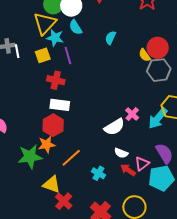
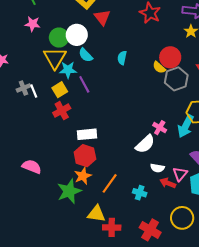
red cross: (56, 80) -> (62, 111), moved, turned -30
red cross: (64, 201) -> (112, 227), turned -30

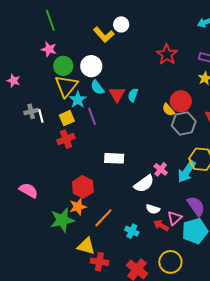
red triangle: (102, 17) -> (117, 94), moved
green circle: (59, 38) -> (63, 66), moved
cyan star: (68, 70) -> (78, 100), turned 30
white rectangle: (87, 134) -> (114, 158), moved

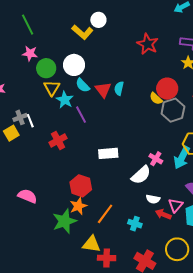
yellow triangle: (66, 86) -> (52, 88), size x0.7
yellow square: (67, 118) -> (11, 133), moved

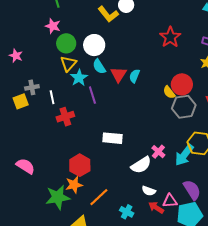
white line: (30, 121) -> (52, 97), moved
pink triangle: (176, 205) -> (170, 201), turned 35

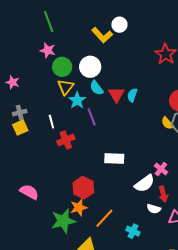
gray cross: (32, 87) -> (20, 113), moved
yellow semicircle: (169, 92) -> (167, 123), moved
red arrow: (156, 208) -> (163, 194), moved, turned -133

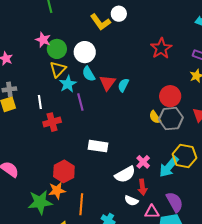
pink star: (48, 50) -> (43, 40), moved
orange line: (104, 218) -> (81, 204), turned -45

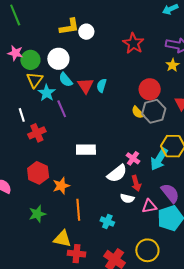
white circle: (119, 14) -> (86, 32), moved
yellow L-shape: (100, 22) -> (69, 27), turned -55
red hexagon: (64, 171) -> (38, 173), moved
orange star: (57, 190) -> (61, 186), moved
green star: (40, 202) -> (37, 214), size x0.7

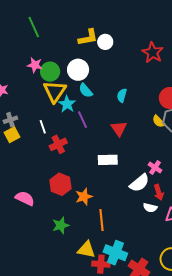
yellow triangle: (35, 80) -> (55, 91), size x1.4
red triangle: (86, 86) -> (119, 129), moved
cyan cross: (107, 222) -> (115, 253), moved, size x1.6

